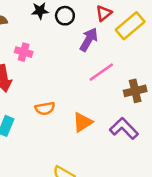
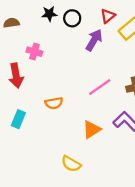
pink line: (101, 72) -> (100, 87), moved
orange triangle: (83, 122) -> (92, 129), moved

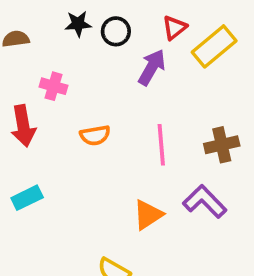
pink line: (100, 87) -> (161, 145), turned -60
orange semicircle: (54, 103) -> (95, 135), moved
cyan rectangle: (18, 119) -> (27, 198), turned 42

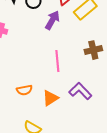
orange semicircle: (95, 135) -> (24, 90), moved
brown cross: (222, 145) -> (93, 50), moved

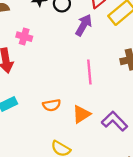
purple L-shape: (80, 91) -> (115, 121), moved

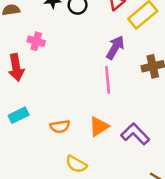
purple arrow: (84, 25) -> (115, 47), moved
orange semicircle: (52, 105) -> (60, 126), moved

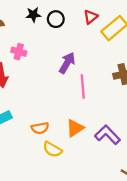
purple arrow: (115, 47) -> (67, 63), moved
yellow semicircle: (76, 164) -> (52, 149), moved

